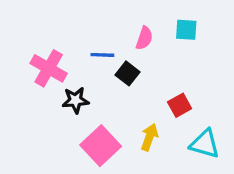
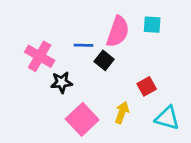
pink semicircle: (144, 38) -> (118, 32), size x1.6

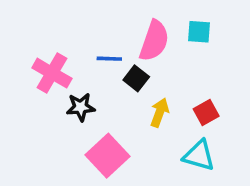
red square: (147, 86) -> (206, 113), moved
yellow arrow: (122, 113) -> (160, 113), moved
cyan triangle: (167, 118) -> (199, 156), moved

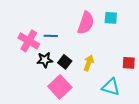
blue line: (109, 59) -> (51, 36), moved
black square: (136, 78) -> (65, 62), moved
red square: (206, 113) -> (129, 63), moved, turned 32

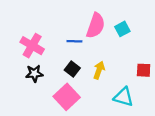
cyan square: (111, 18) -> (122, 29), moved, turned -32
blue line: (51, 36) -> (74, 41), moved
black star: (45, 60) -> (34, 73), moved

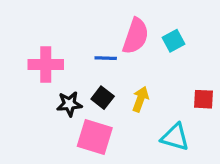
pink cross: (32, 46) -> (46, 64), turned -30
black star: (34, 73) -> (69, 104), moved
pink square: (67, 97) -> (95, 137), turned -30

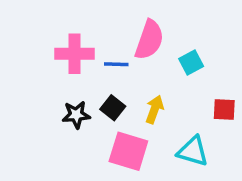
cyan square: (174, 41) -> (191, 62), moved
pink cross: (46, 64) -> (74, 54), moved
pink square: (95, 137) -> (128, 151), moved

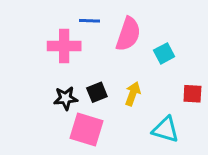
blue line: (116, 64) -> (89, 21), moved
black square: (113, 108) -> (97, 92), turned 30
pink square: (128, 151) -> (87, 130), moved

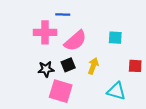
pink semicircle: (128, 34) -> (75, 41), moved, turned 30
cyan square: (164, 53) -> (115, 38), turned 32

